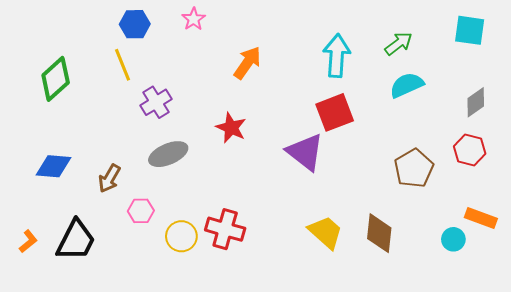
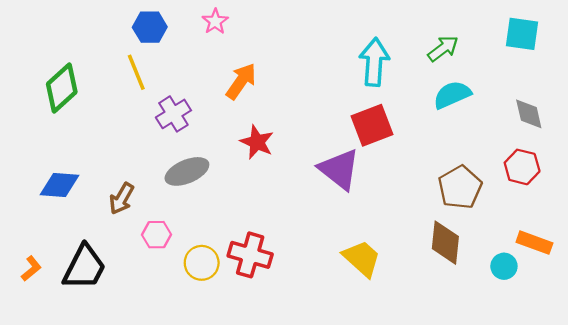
orange arrow: (247, 63) -> (241, 81), moved
gray diamond: (476, 102) -> (529, 114), turned -68
brown diamond: (379, 233) -> (445, 243), moved

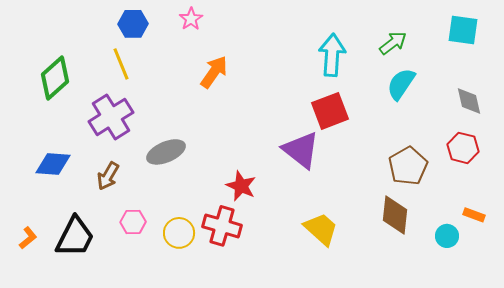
cyan semicircle: (452, 95) -> (401, 84), turned -32
purple cross: (173, 114) -> (111, 117), moved, size x1.4
red star: (257, 142) -> (241, 186), moved
pink hexagon: (157, 235) -> (133, 222), moved
orange rectangle: (534, 243) -> (474, 215), size x0.7

